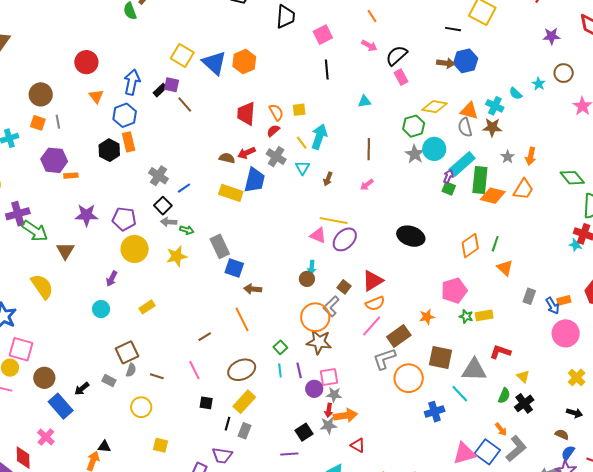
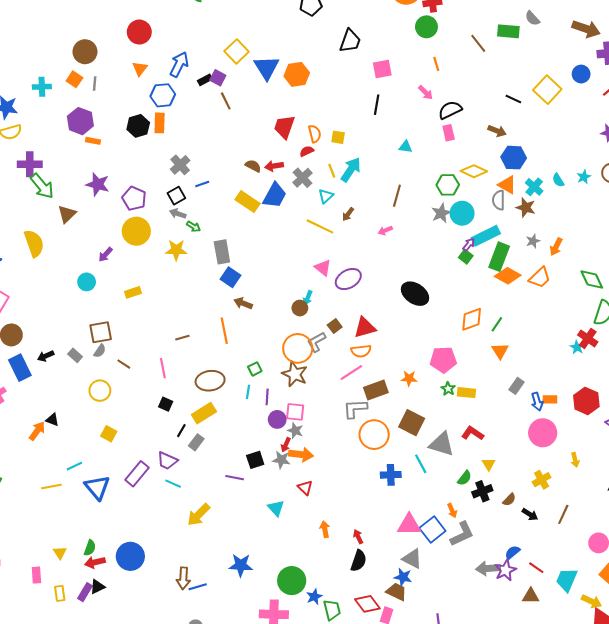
blue hexagon: (466, 61) -> (514, 158), moved
yellow line: (334, 221) -> (320, 226), moved
brown semicircle: (562, 434) -> (509, 500), moved, turned 96

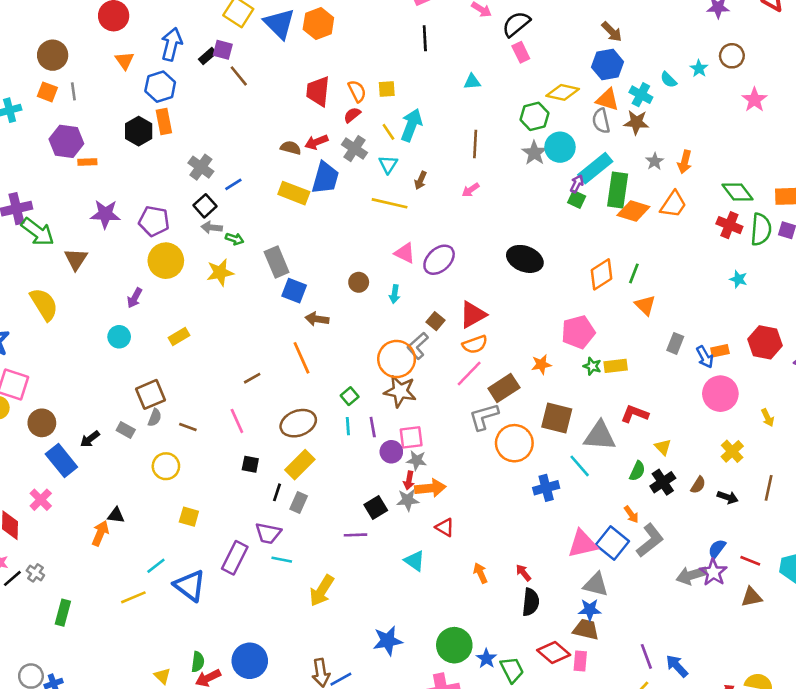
brown arrow: (497, 131) -> (612, 32), moved, turned 36
brown circle: (300, 308) -> (359, 282), moved
red cross: (588, 338) -> (729, 225), moved

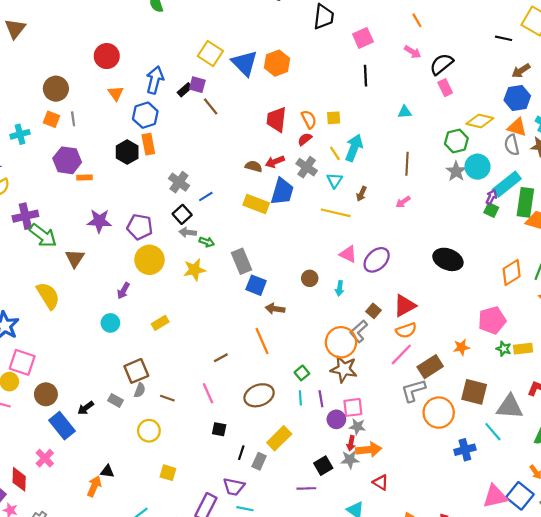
brown arrow: (612, 32) -> (521, 71), turned 102
yellow rectangle: (300, 465) -> (279, 438), moved

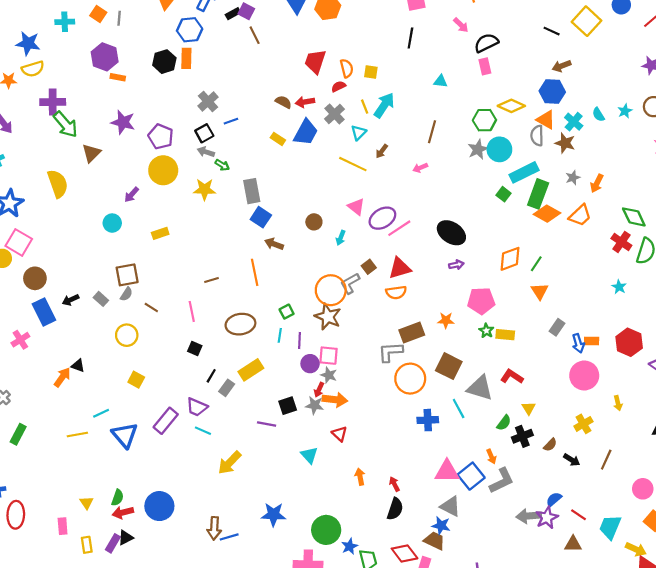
purple arrow: (491, 197) -> (456, 265), moved, turned 40
yellow rectangle: (256, 204) -> (278, 139), size x0.6
pink line: (401, 354) -> (399, 228), moved

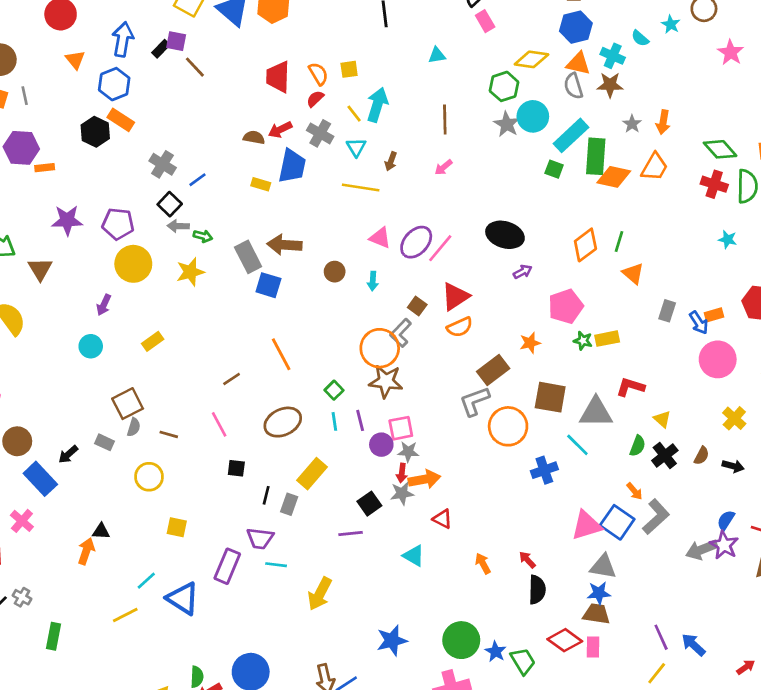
orange rectangle: (186, 58) -> (121, 120), turned -42
brown arrow: (274, 244) -> (284, 245), moved, size x1.4

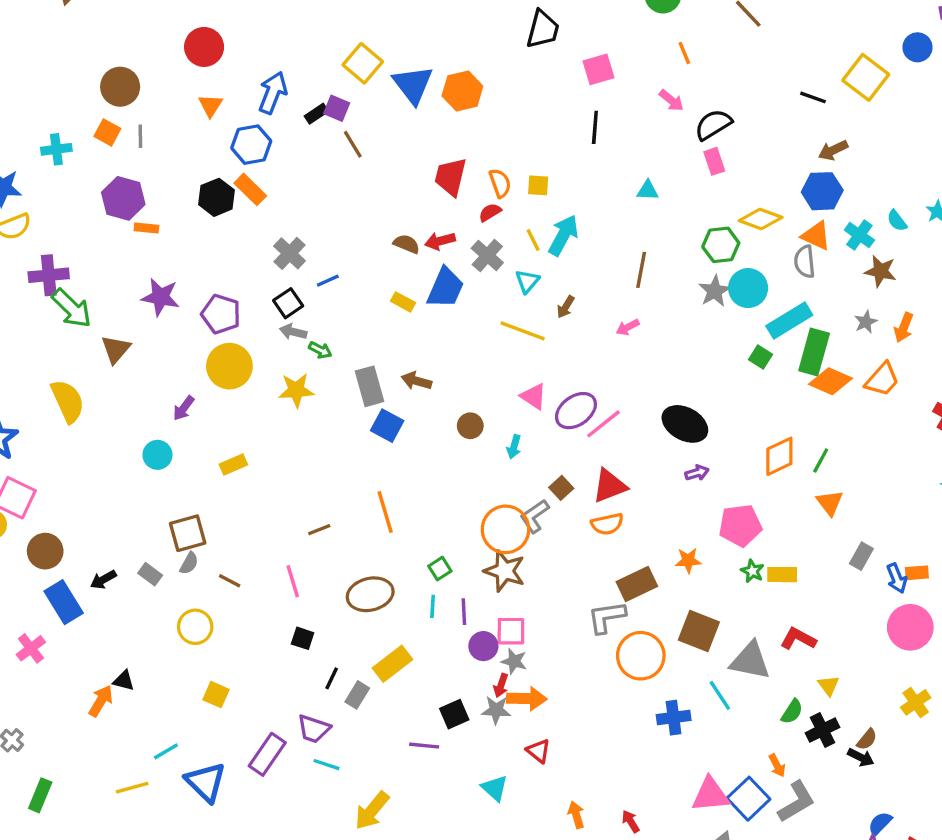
brown star: (610, 85) -> (881, 271), moved
brown arrow: (284, 245) -> (416, 381), size x0.7
black arrow: (733, 466) -> (861, 757), moved

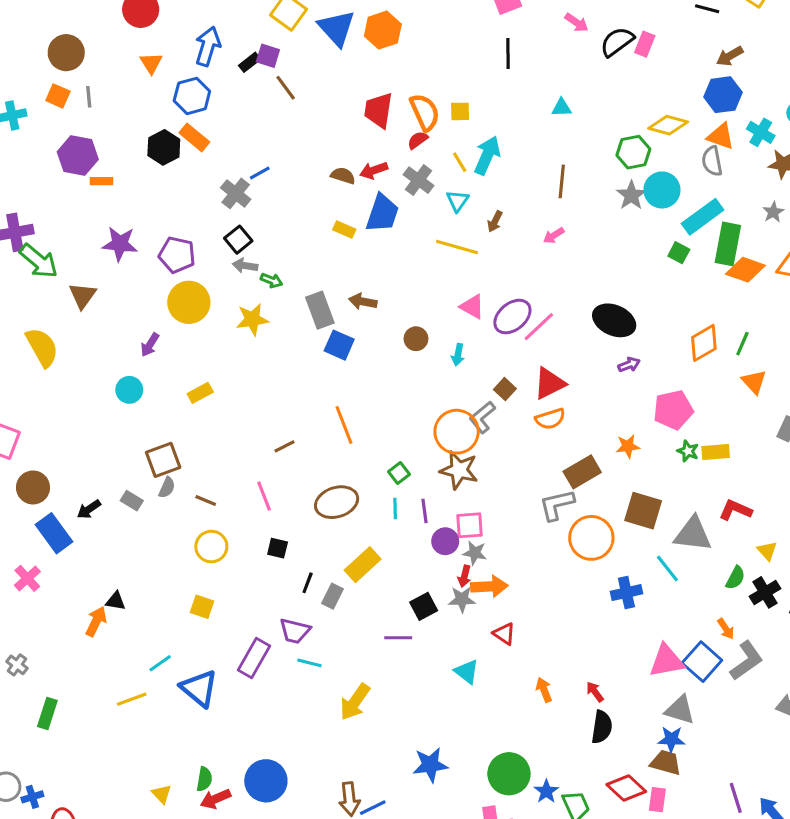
pink rectangle: (714, 161) -> (645, 44), moved, turned 45
orange semicircle: (500, 183) -> (425, 112), size x1.4
blue line: (328, 281) -> (260, 173), moved
yellow circle: (195, 627) -> (211, 547), moved

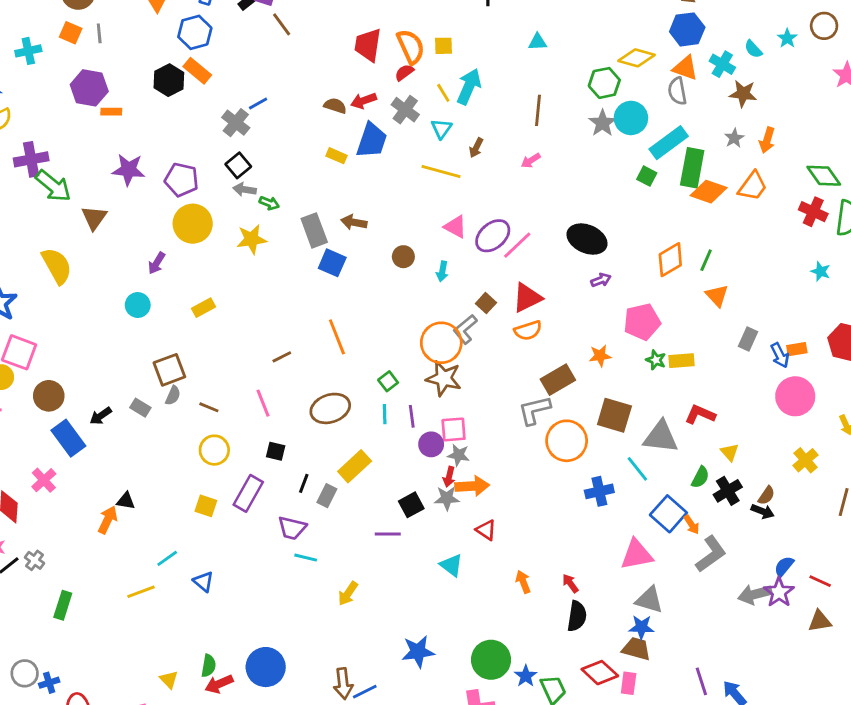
purple rectangle: (254, 658) -> (248, 493), moved
blue square: (702, 662) -> (668, 514), moved
blue triangle: (199, 688) -> (203, 582), size x0.6
yellow arrow: (355, 702) -> (348, 594), size x0.7

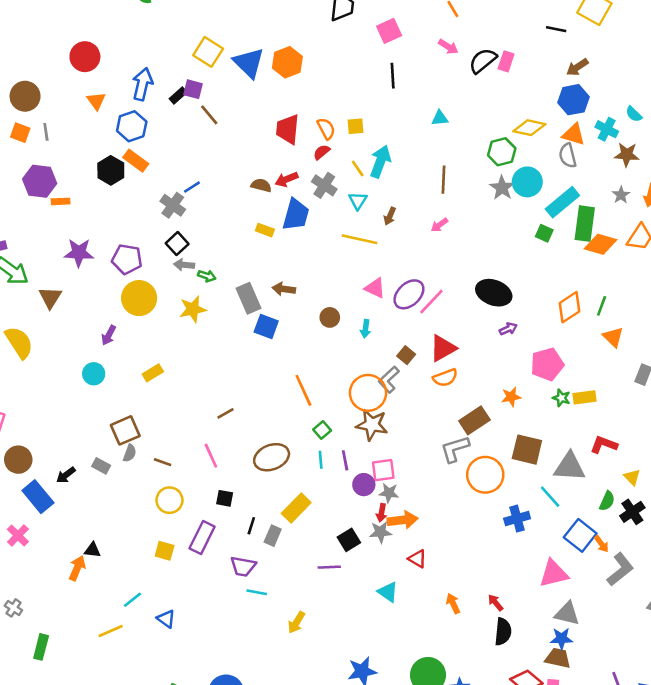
orange semicircle: (411, 47) -> (326, 129), size x0.7
orange line: (337, 337) -> (303, 390), moved

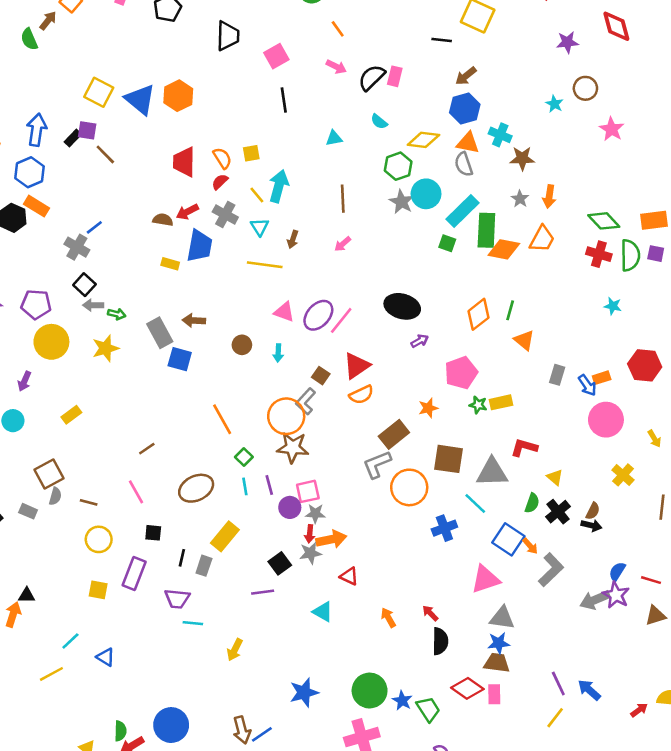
cyan semicircle: (634, 114) -> (379, 122), moved

